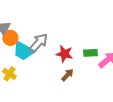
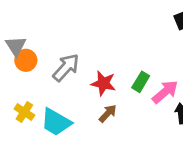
cyan trapezoid: (23, 51) -> (56, 122), moved
green rectangle: (90, 53) -> (141, 82), turned -56

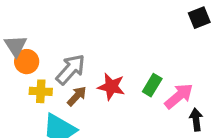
yellow cross: (24, 112) -> (41, 91), moved, turned -30
brown arrow: (108, 113) -> (77, 96), moved

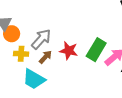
green rectangle: (152, 85) -> (96, 50), size x1.5

